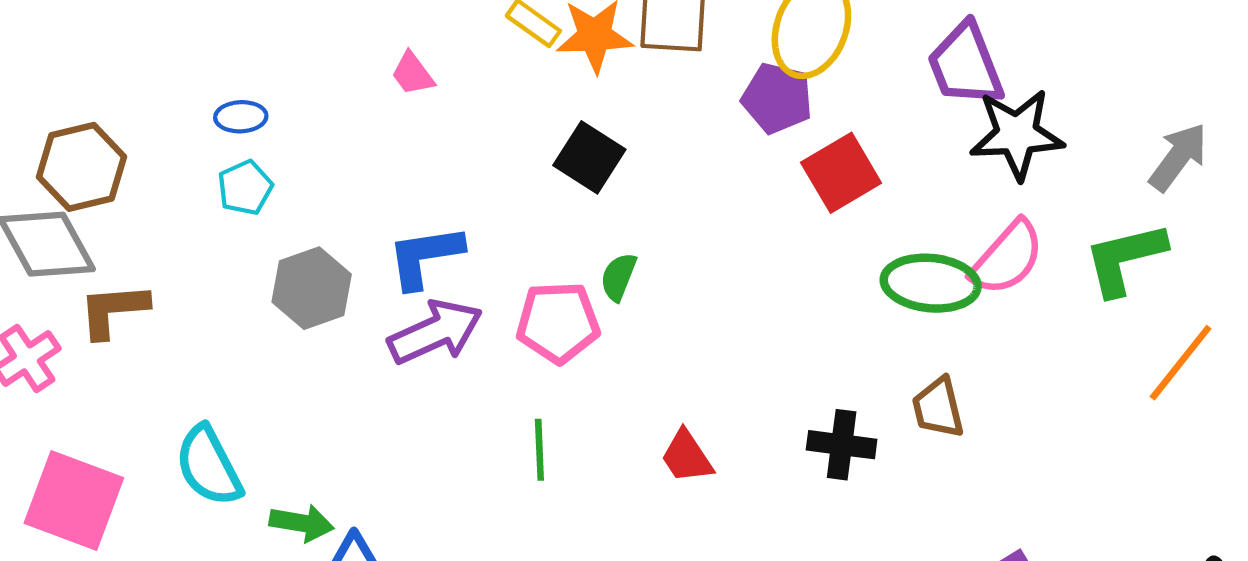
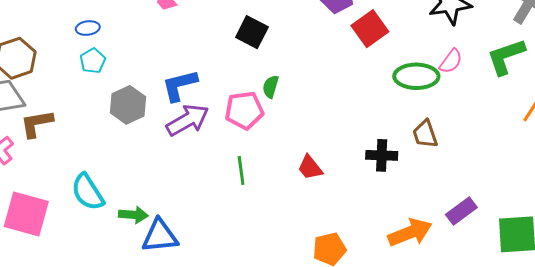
pink semicircle: (1007, 258) -> (451, 61), size x0.7

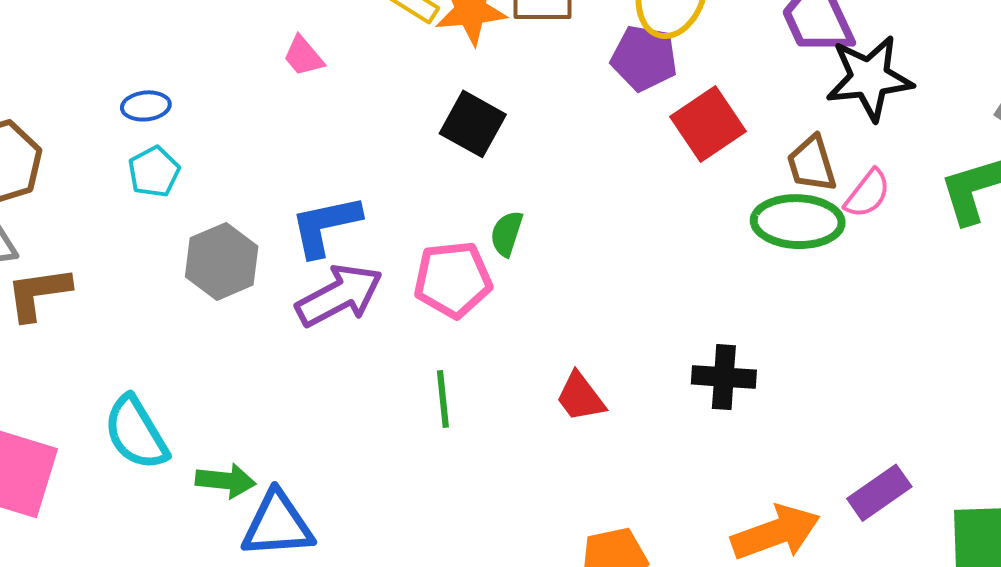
brown trapezoid: (425, 134) -> (812, 164), moved

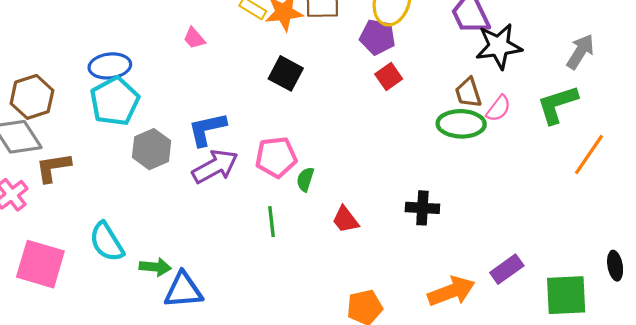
blue ellipse: (146, 106) -> (110, 66), size x1.6
red square: (708, 124) -> (389, 76), moved, size x0.7
cyan pentagon: (154, 172) -> (115, 101), size x1.8
green semicircle: (507, 234) -> (305, 179), moved

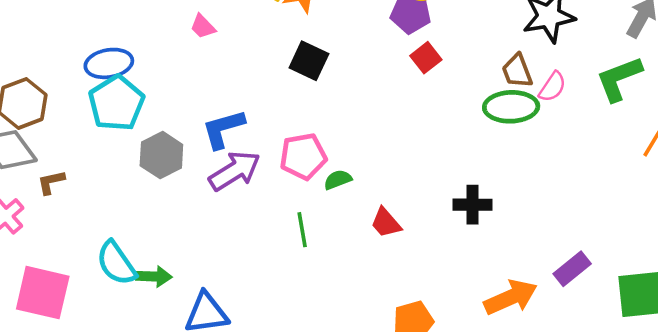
brown L-shape: (53, 167) -> (51, 182), size x0.7
green semicircle: (305, 179) -> (338, 180), turned 55
green arrow: (155, 267) -> (154, 276), moved

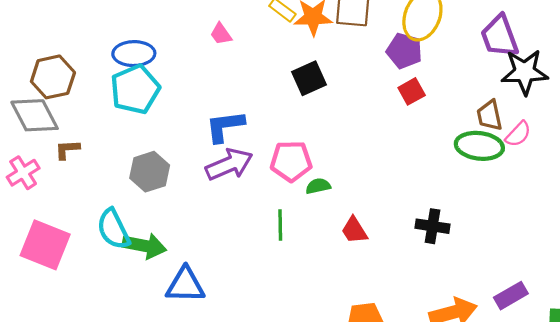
black square: (309, 61) -> (309, 78), turned 32
gray hexagon: (161, 155) -> (150, 172), moved
green arrow: (154, 276) -> (144, 246), size x1.4

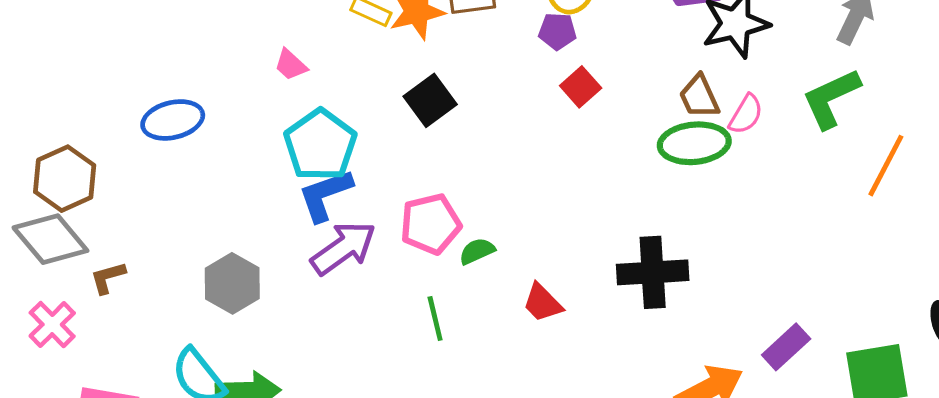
purple pentagon: (404, 51) -> (557, 31), size x0.7
cyan pentagon: (135, 89) -> (320, 145), moved
black cross: (432, 226) -> (653, 272), size x1.4

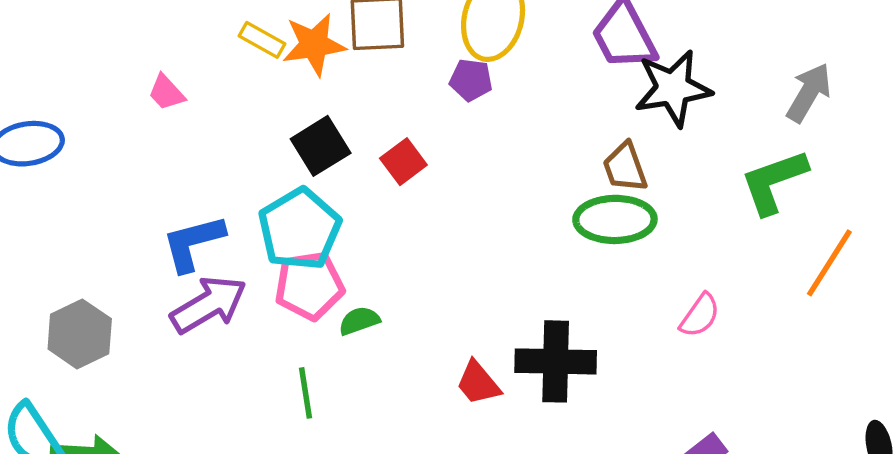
red square: (581, 87) -> (403, 162), moved
pink semicircle: (746, 114) -> (700, 315), moved
cyan pentagon: (320, 145) -> (300, 229), moved
red trapezoid: (542, 303) -> (478, 383), moved

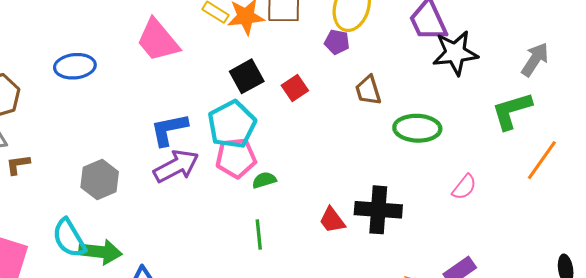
pink trapezoid: (166, 93) -> (158, 40), size x2.0
brown trapezoid: (625, 167) -> (368, 90), moved
green line: (305, 393) -> (259, 235), moved

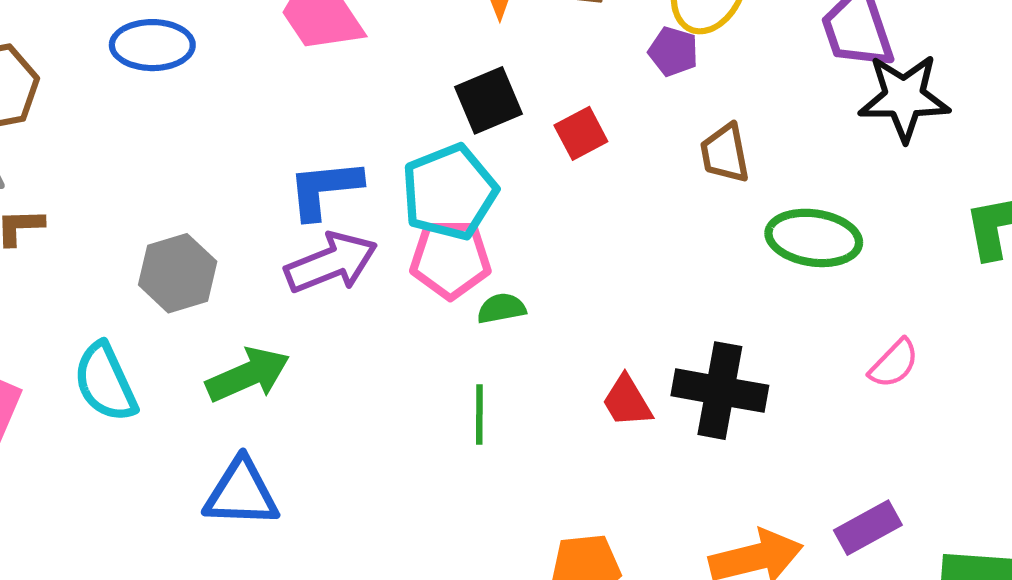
green arrow: (100, 252) -> (248, 375), moved, turned -36

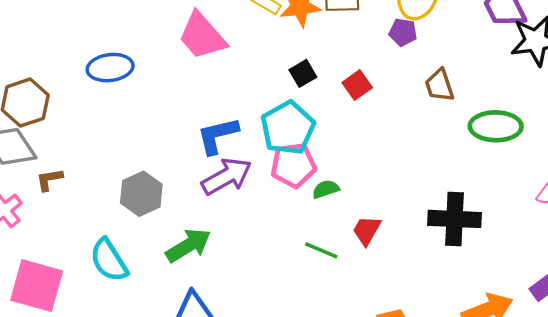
black square: (489, 100) -> (303, 73), size x0.7
red trapezoid: (627, 401) -> (367, 230), moved, turned 68
green line: (479, 414) -> (321, 250), turned -60

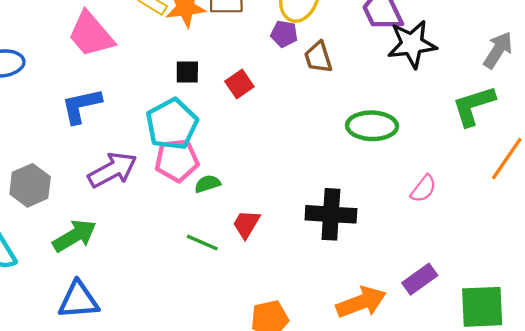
black square: (303, 73) -> (187, 72), turned 30
brown trapezoid: (439, 85) -> (318, 57), moved
blue L-shape: (217, 135) -> (81, 106), moved

